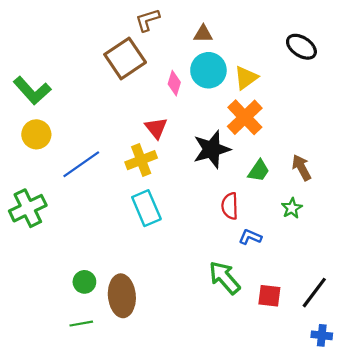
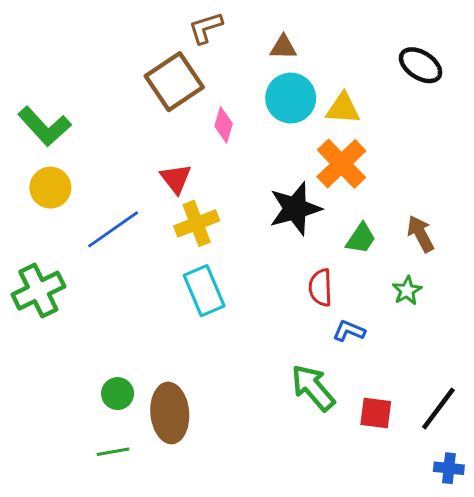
yellow triangle: (246, 78) -> (343, 108), turned 40
pink diamond: (174, 83) -> (224, 125), moved
red triangle: (156, 128) -> (176, 179), moved

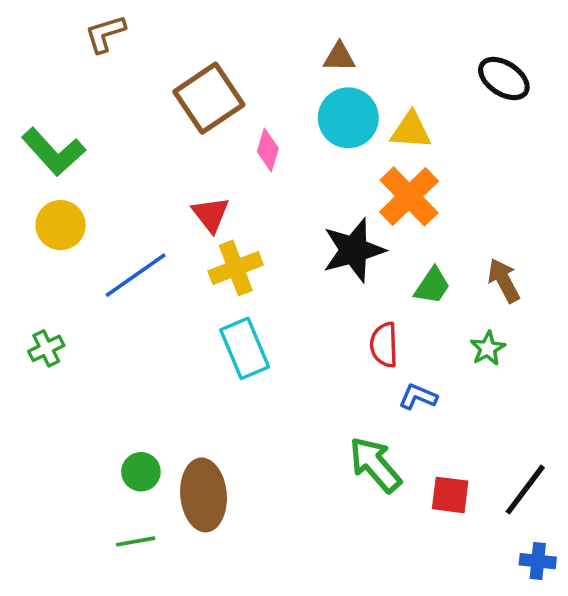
brown L-shape: (206, 28) -> (105, 34), moved
green cross: (38, 291) -> (46, 348), size x0.6

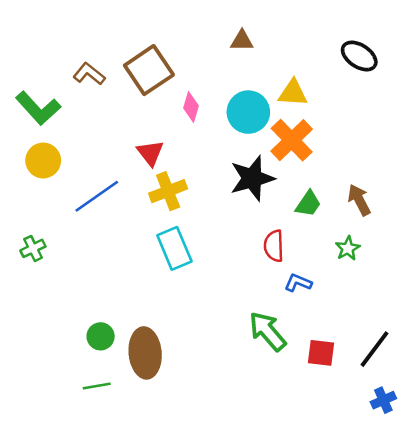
brown L-shape: (105, 34) -> (89, 74), moved, turned 56
cyan circle: (348, 118) -> (248, 112), moved
blue cross: (538, 561) -> (383, 400), turned -30

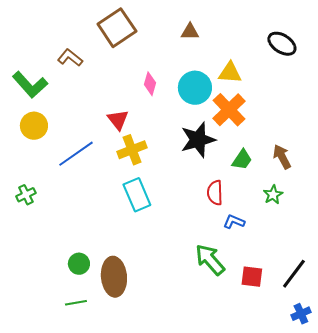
brown square: (149, 70) -> (117, 28), moved

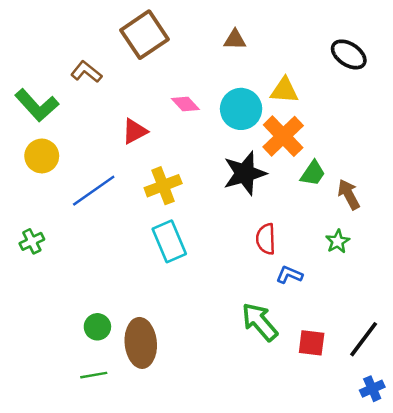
pink diamond: (150, 84) -> (185, 104), turned -60
red triangle: (118, 120) -> (135, 131), moved, turned 40
green trapezoid: (242, 160) -> (313, 173), moved

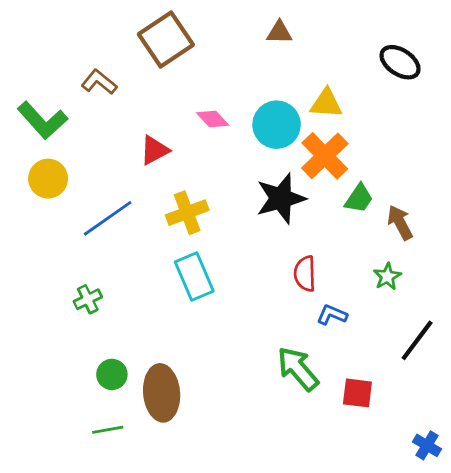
brown triangle: (235, 40) -> (279, 32), moved
green cross: (32, 241) -> (88, 299), moved
black line: (364, 339) -> (417, 340), moved
blue cross: (372, 389) -> (427, 445), turned -35

